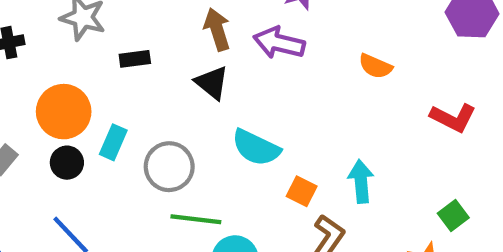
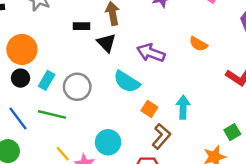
purple arrow: (279, 43) -> (151, 53), moved
black rectangle: (135, 59) -> (81, 26), moved
cyan rectangle: (113, 142) -> (47, 80), moved
green line: (196, 219) -> (52, 114), moved

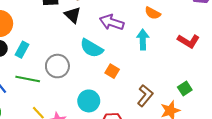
gray circle: (77, 87) -> (57, 66), moved
cyan arrow: (183, 107) -> (143, 40), moved
brown L-shape: (161, 136) -> (145, 96), moved
cyan circle: (108, 142) -> (89, 101), moved

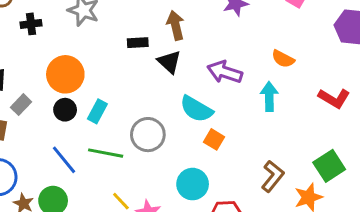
orange square: (112, 71) -> (214, 139), moved
green square: (185, 89) -> (329, 166), size x1.5

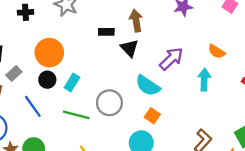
purple arrow: (225, 72) -> (171, 59), turned 115
orange square: (214, 139) -> (152, 116), moved
blue line: (64, 160) -> (33, 106), moved

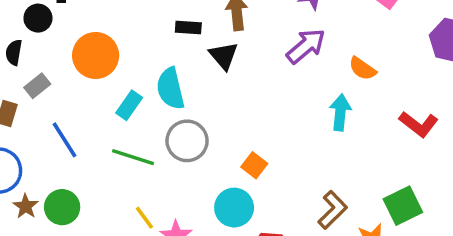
purple arrow: (171, 59) -> (306, 46), moved
black circle: (47, 80) -> (38, 18), moved
cyan semicircle: (148, 86) -> (170, 89), moved, turned 40

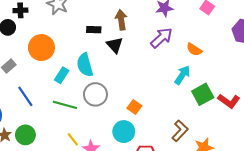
cyan arrow: (340, 112) -> (182, 75), turned 30
red L-shape: (419, 124) -> (229, 101), moved
green square: (403, 206) -> (203, 94), moved

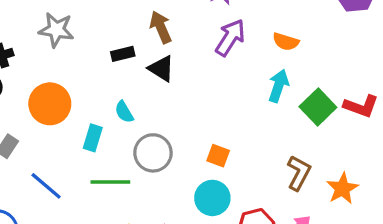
cyan semicircle: (85, 65) -> (124, 112), size x0.6

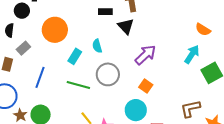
purple arrow: (230, 38) -> (145, 55), moved
brown L-shape: (299, 173) -> (190, 109), turned -145
blue line: (46, 186) -> (40, 77), turned 55

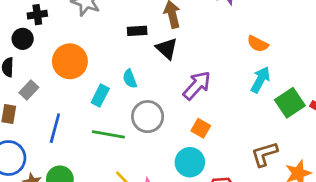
orange semicircle: (203, 30) -> (258, 44), moved

